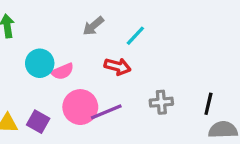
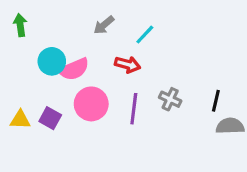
pink semicircle: (62, 71) -> (74, 69), size x1.4
gray cross: (161, 102) -> (170, 99), turned 30
purple line: (106, 112) -> (134, 109), moved, turned -60

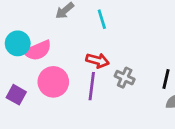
cyan line: (145, 35) -> (102, 19), turned -60
red arrow: (128, 64) -> (98, 60), moved

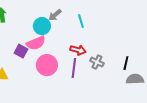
cyan circle: (18, 43) -> (42, 26), moved
purple square: (16, 95) -> (21, 51), moved

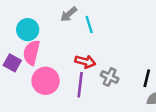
gray arrow: (55, 15) -> (69, 14), moved
cyan circle: (42, 26) -> (28, 30), moved
pink semicircle: (36, 43) -> (31, 53), turned 126

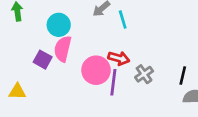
gray cross: (110, 77) -> (144, 74), turned 30
pink circle: (46, 81) -> (96, 70), moved

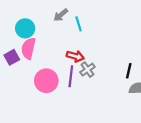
purple square: (43, 60) -> (12, 57), turned 32
pink circle: (96, 70) -> (46, 81), moved
gray cross: (144, 74) -> (87, 70), moved

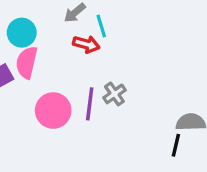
red arrow: (75, 56) -> (86, 44), moved
black line: (129, 71) -> (176, 145), moved

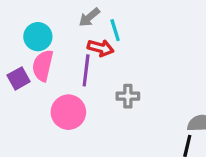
gray cross: (114, 94) -> (128, 96), turned 35
purple line: (90, 104) -> (86, 70), moved

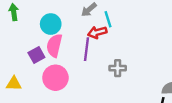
red arrow: (101, 48) -> (97, 32), turned 150
pink circle: (68, 112) -> (55, 78), moved

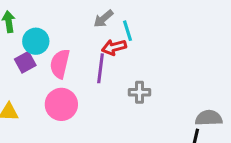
cyan circle: (51, 24) -> (36, 41), moved
purple square: (36, 55) -> (25, 62), moved

